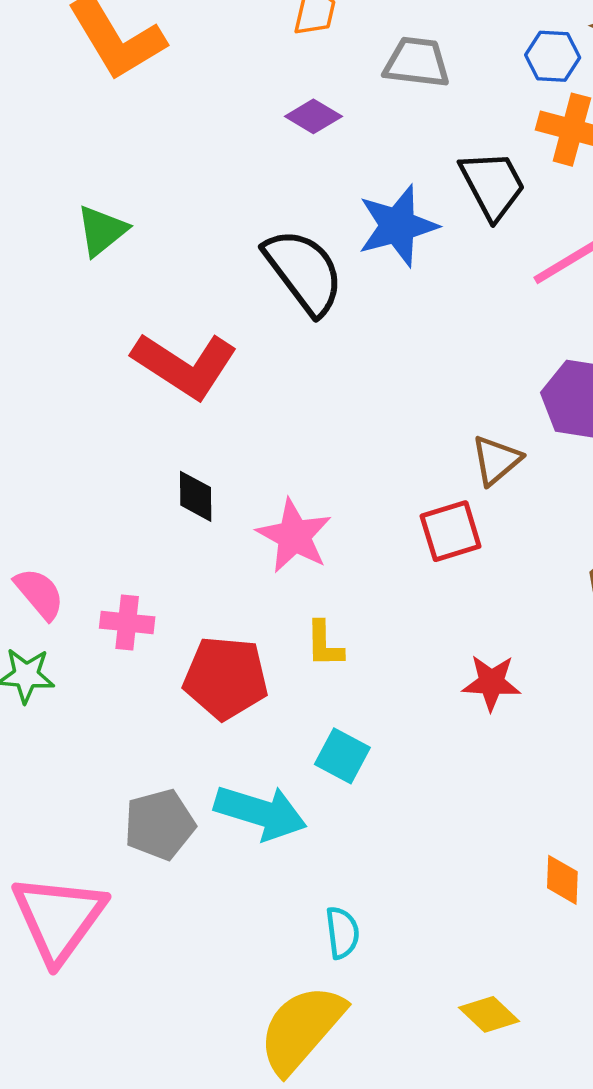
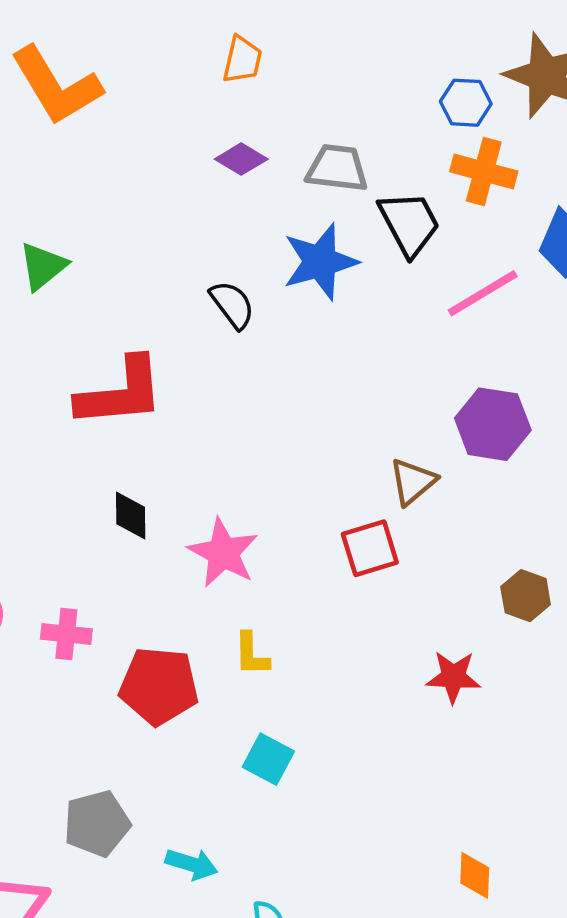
gray trapezoid: (417, 62) -> (337, 168), moved
black semicircle: (304, 271) -> (232, 305), size x0.6
red L-shape: (185, 365) -> (121, 393), turned -38
red star: (491, 683) -> (453, 677), moved
cyan arrow: (261, 812) -> (192, 864), moved, size x0.6

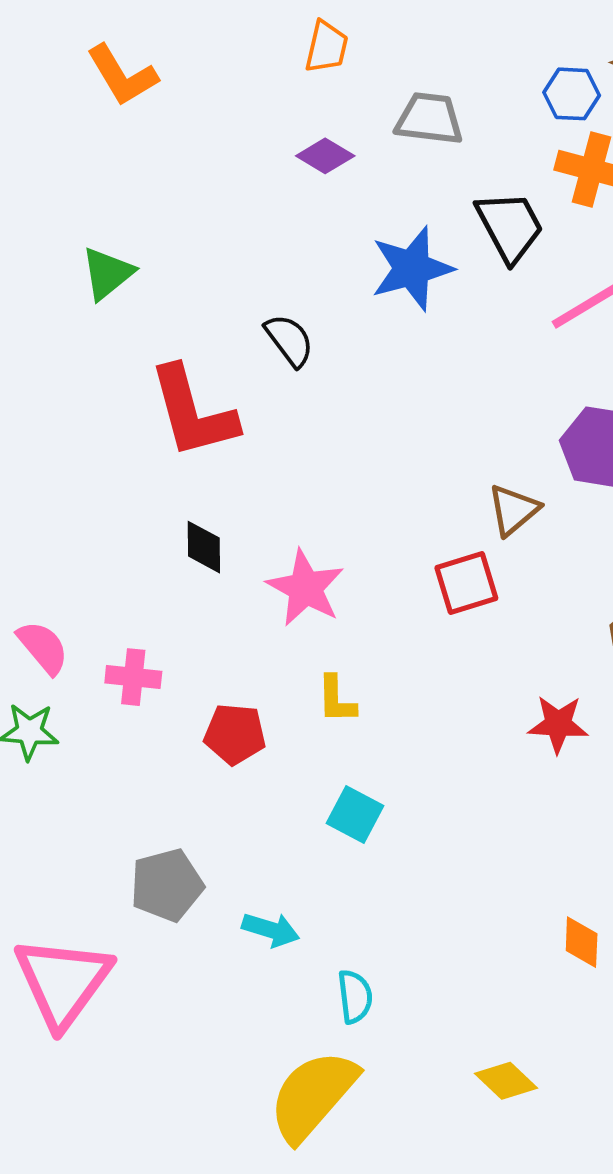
orange L-shape: (56, 86) -> (122, 75), size x0.7
gray trapezoid: (337, 168) -> (429, 119), moved
black semicircle: (232, 305) -> (289, 340), moved
red L-shape: (121, 393) -> (193, 412), turned 80
red pentagon: (159, 686) -> (235, 734), size x0.7

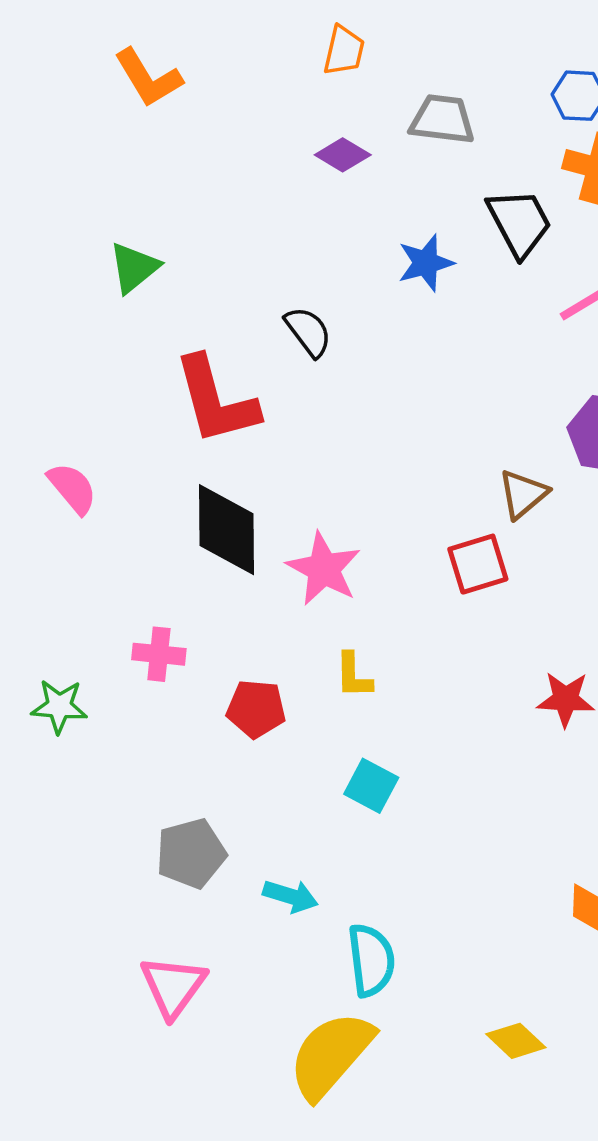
blue star: (412, 268) -> (426, 263), size x0.7
black diamond: (204, 547) -> (226, 530), size x1.8
pink semicircle: (43, 647) -> (72, 488), moved
pink triangle: (63, 982) -> (173, 986), moved, size x0.7
cyan semicircle: (355, 997) -> (371, 960), size x1.4

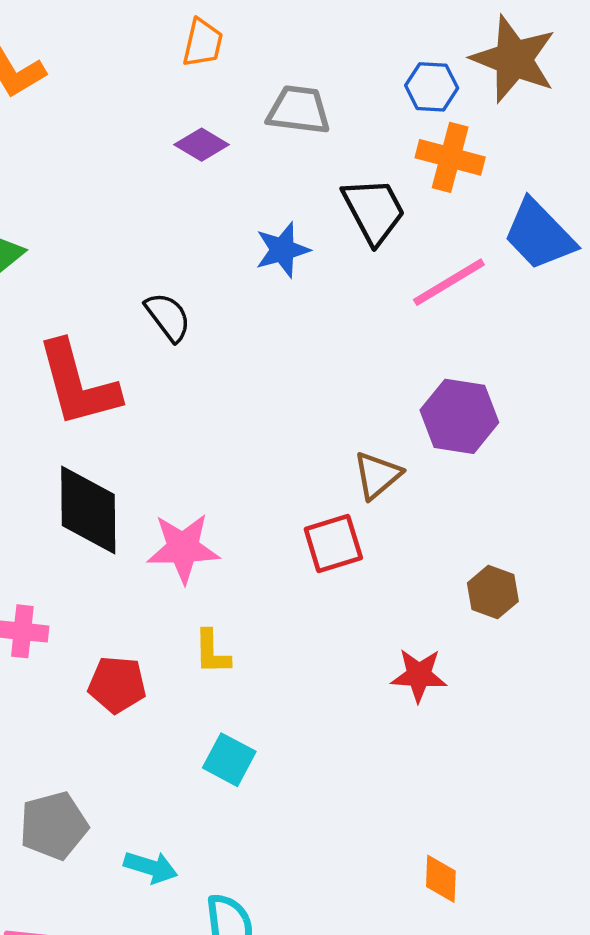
pink star: (324, 569) -> (183, 548), turned -30

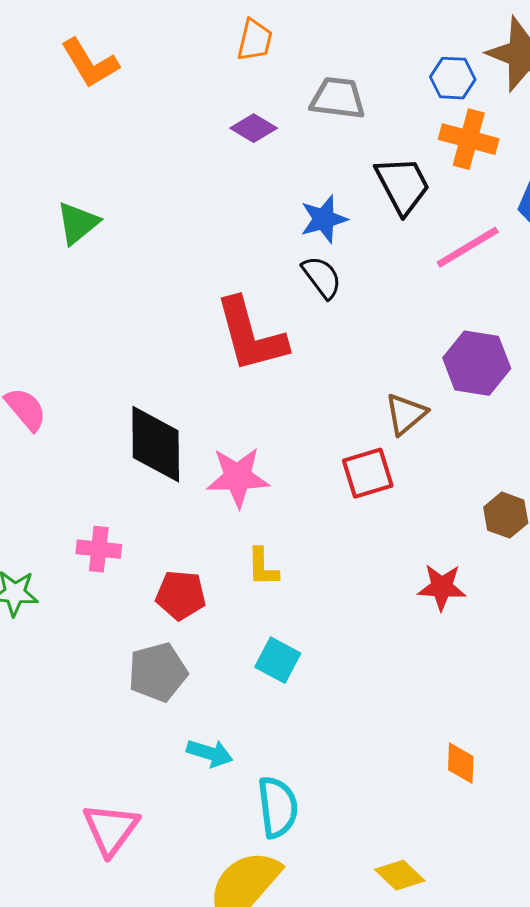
black semicircle: (168, 317) -> (322, 277), moved
red L-shape: (78, 384) -> (251, 335), moved
gray pentagon: (54, 826) -> (158, 672), moved

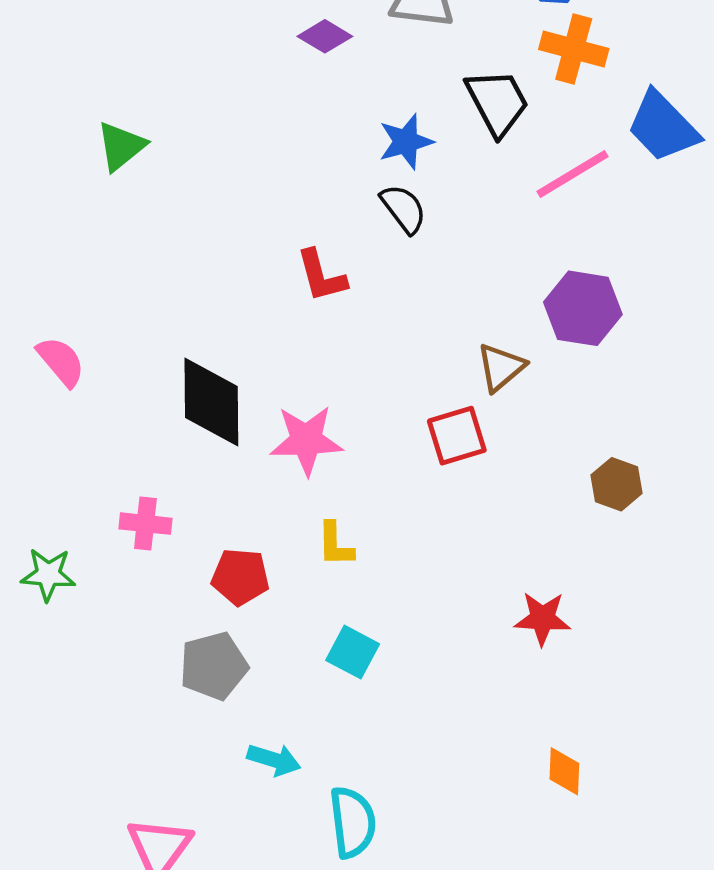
red L-shape: (251, 335) -> (321, 276), size x0.6
red star: (442, 587) -> (542, 618), moved

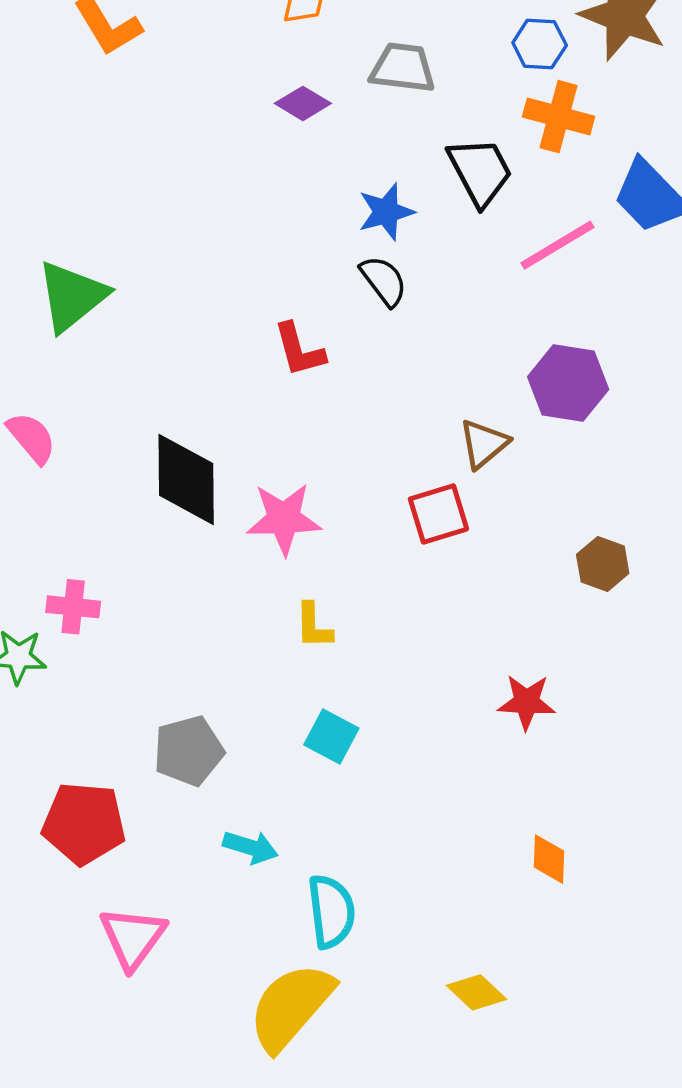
green triangle: (121, 146) -> (72, 296), moved, size x1.4
pink cross: (145, 524) -> (73, 607), moved
red pentagon: (240, 577) -> (84, 823), moved, size x1.4

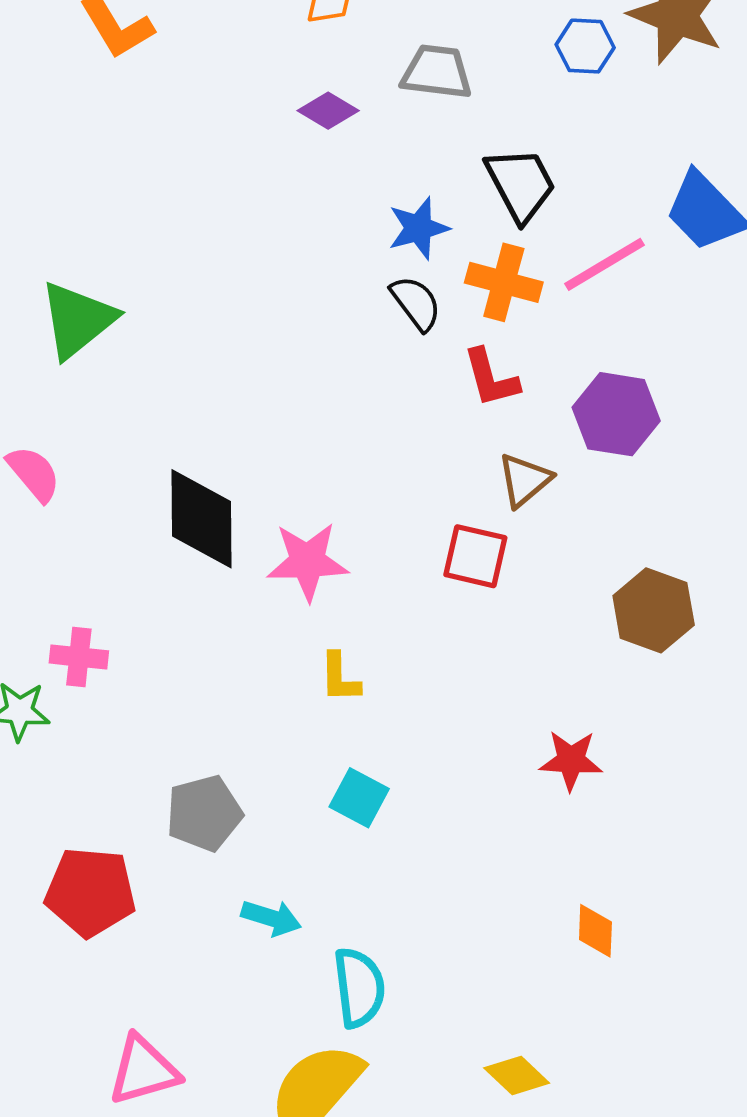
orange cross: (559, 117) -> (504, 282), moved
red L-shape: (299, 350) -> (491, 378), moved
red square: (438, 514) -> (475, 556), turned 30
brown hexagon: (603, 564) -> (654, 610), size x1.4
pink triangle: (133, 938) -> (143, 1070), moved, turned 38

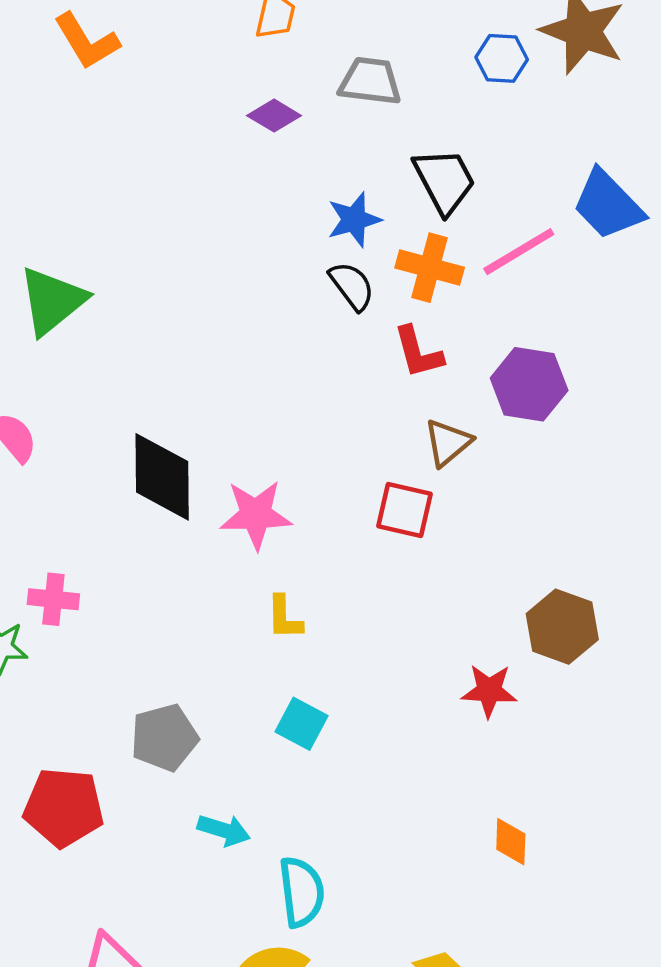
brown hexagon: (654, 610) -> (562, 627), moved

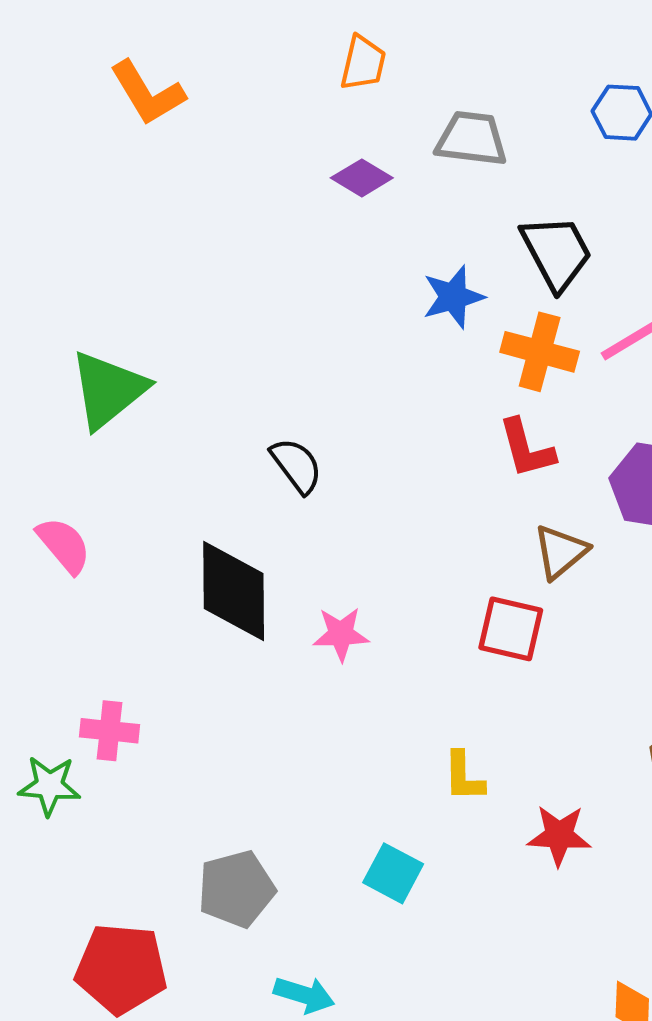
black semicircle: (352, 286) -> (296, 465), moved
pink star: (256, 515) -> (341, 634), size x0.7
yellow L-shape: (284, 617) -> (464, 777), moved
red star: (489, 691) -> (559, 835), moved

